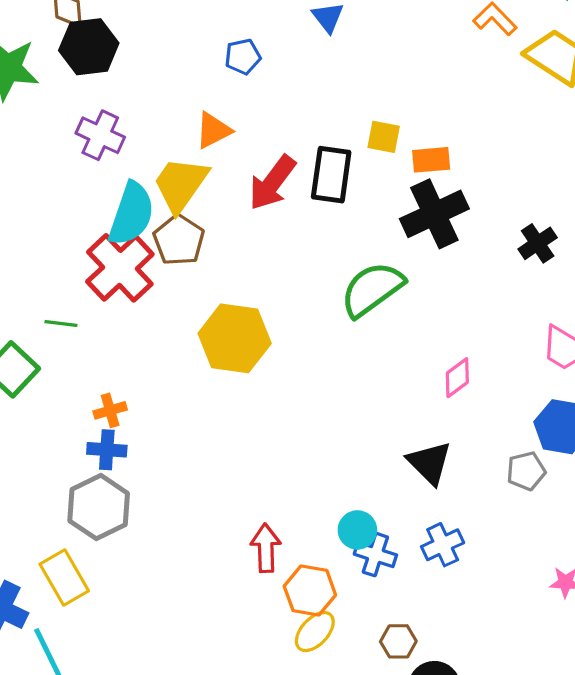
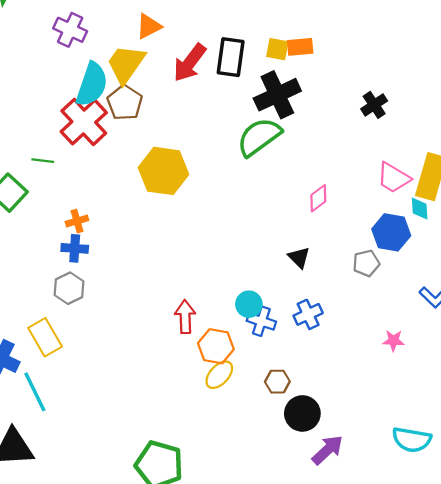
yellow square: (384, 137) -> (277, 49), moved
black cross: (434, 214) -> (277, 95), moved
black triangle: (429, 463) -> (299, 257), size x0.7
gray hexagon: (99, 507) -> (69, 288), size x0.7

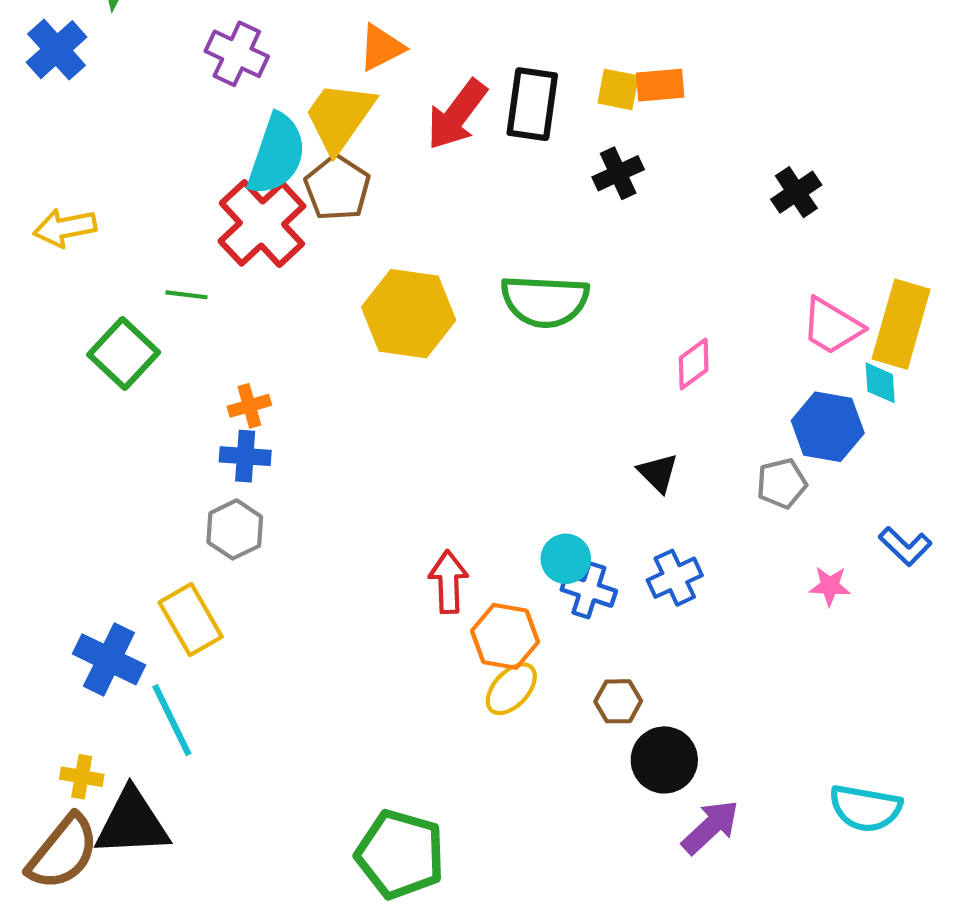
black cross: (277, 95) -> (618, 173), size x0.6
green semicircle: (259, 137) -> (545, 301), moved, turned -141
pink star: (393, 341) -> (830, 586), moved

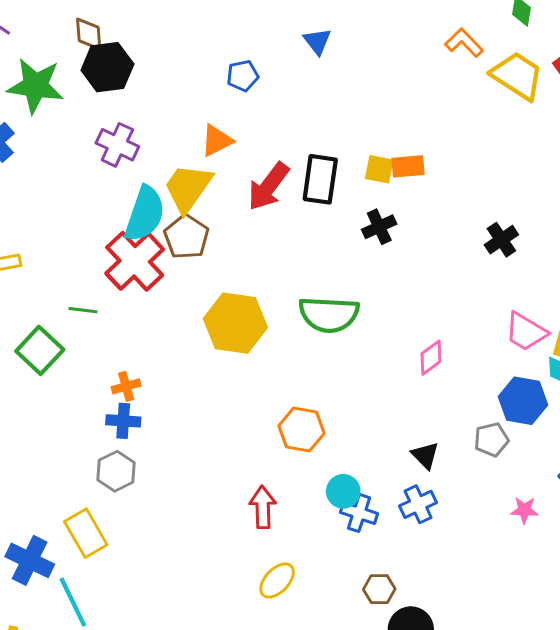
black triangle: (658, 473) -> (425, 455), moved
orange hexagon: (505, 636) -> (302, 430), moved
yellow ellipse: (511, 689) -> (277, 581), moved

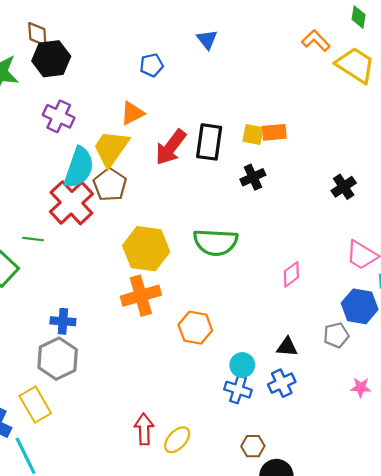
orange cross: (126, 386) -> (141, 296), moved, size x1.8
black triangle: (425, 455) -> (287, 347), turned -40
gray hexagon: (116, 471) -> (58, 359), size x1.4
cyan circle: (343, 491) -> (242, 365), moved
red arrow: (263, 507) -> (144, 429), moved

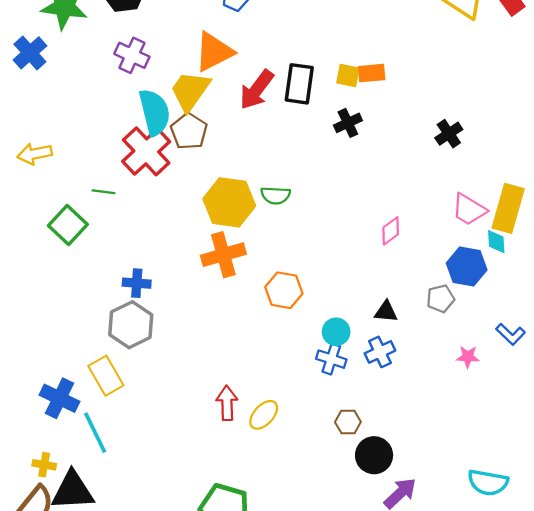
orange triangle: (132, 113) -> (214, 52), size x1.5
cyan semicircle: (79, 168) -> (155, 112), turned -33
green semicircle: (216, 242) -> (276, 195), moved, size x0.6

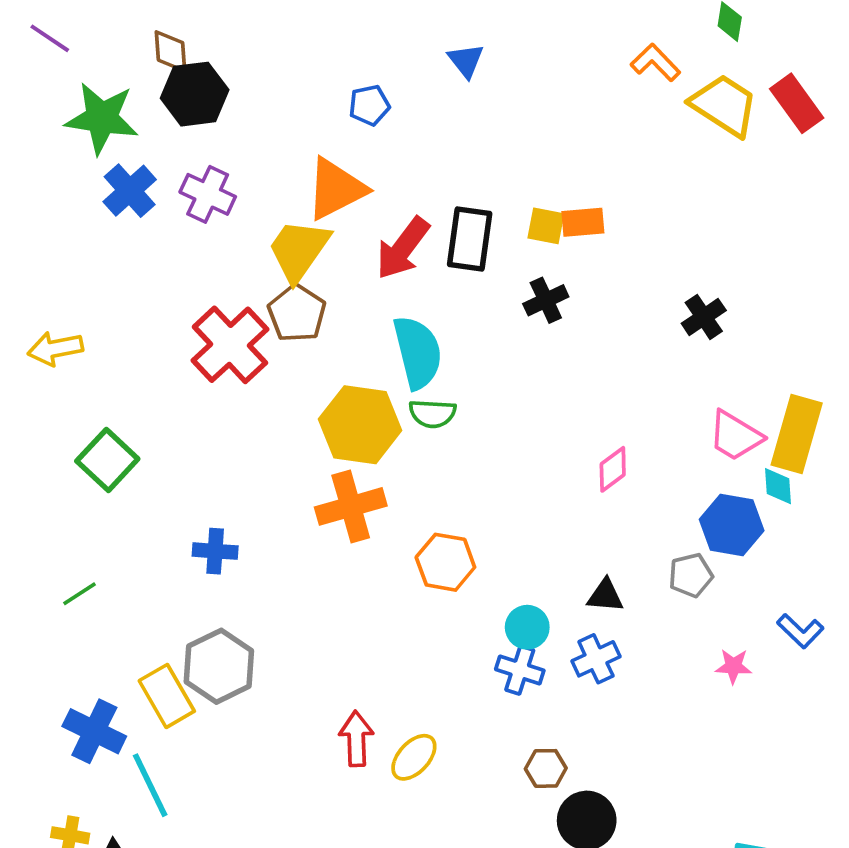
blue cross: (30, 53) -> (130, 191), moved
cyan semicircle: (155, 112) -> (418, 352), moved
green line: (103, 192) -> (79, 594), moved, turned -40
gray hexagon: (131, 325) -> (219, 666), moved

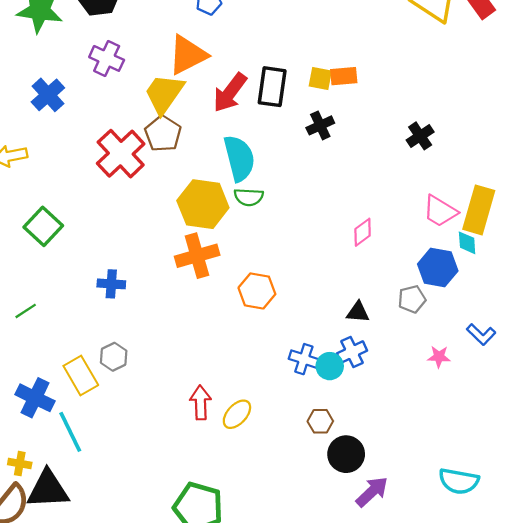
blue cross: (130, 191) -> (48, 95), moved
cyan circle: (527, 627) -> (330, 366), moved
gray hexagon: (219, 666) -> (114, 357), size x0.6

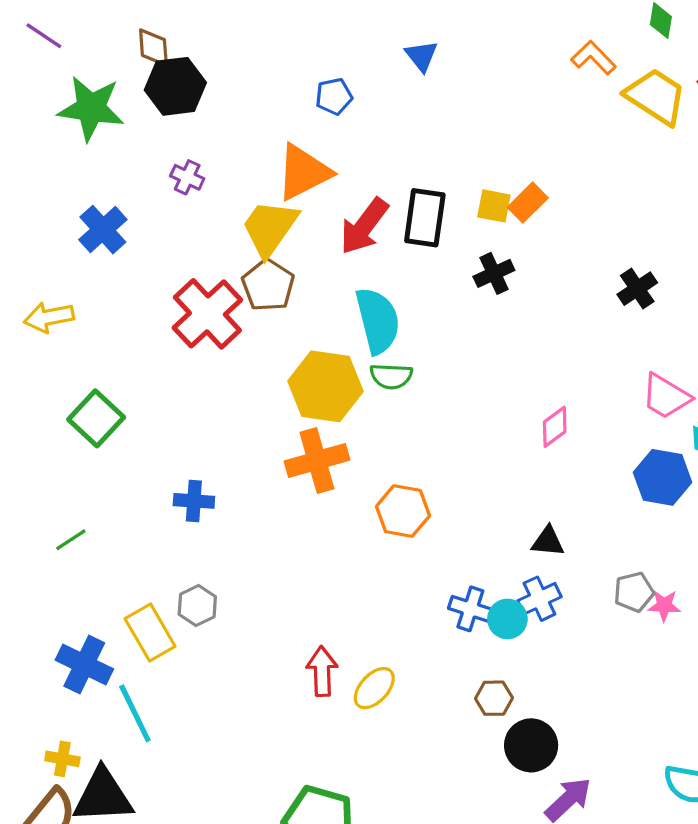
purple cross: (107, 58) -> (187, 177), size x0.7
orange rectangle: (344, 76) -> (528, 203), turned -40
gray pentagon: (412, 299) -> (634, 592), moved

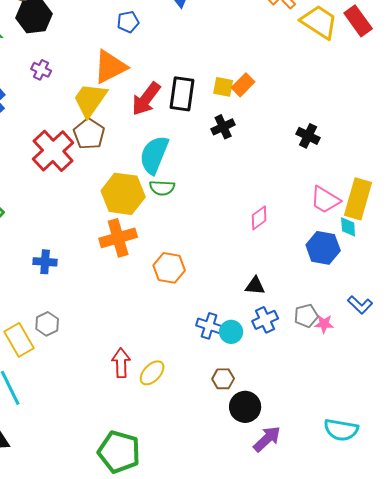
black cross: (637, 289) -> (308, 136), turned -30
cyan semicircle: (378, 321) -> (154, 155), turned -144
blue cross: (539, 599) -> (265, 320), moved

